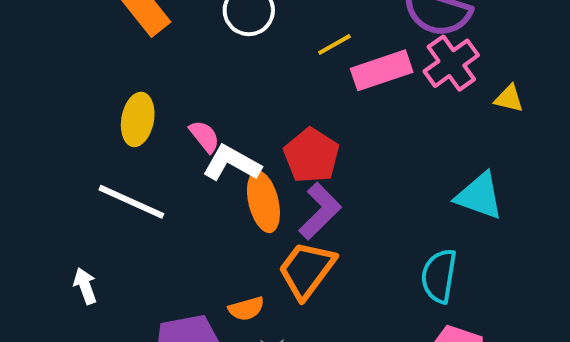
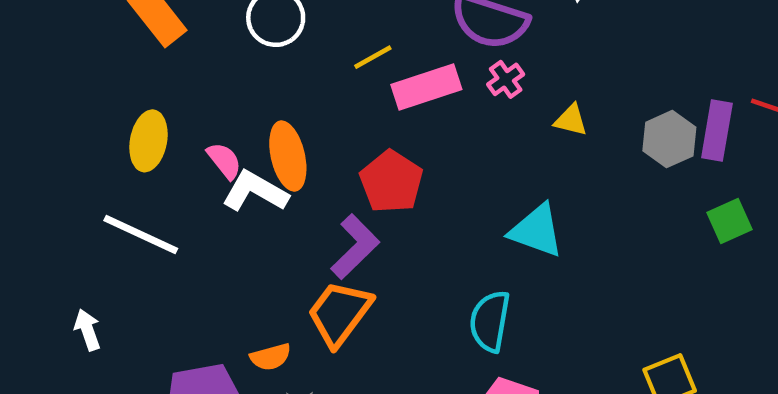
pink cross: (451, 63) -> (506, 79), size x0.6
red pentagon: (311, 156) -> (391, 182), moved
orange ellipse: (263, 202) -> (288, 156), moved

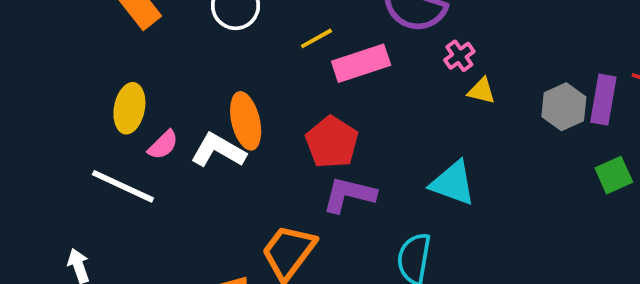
pink cross: (506, 79) -> (459, 56), moved
pink semicircle: (224, 161) -> (163, 145), moved, turned 84
purple L-shape: (355, 247) -> (349, 195), moved, turned -122

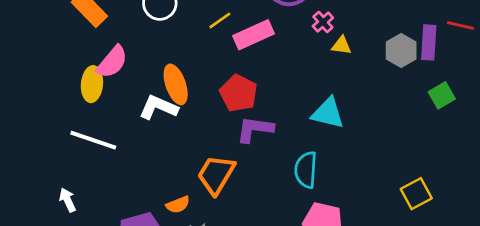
pink semicircle: (163, 145) -> (112, 62), moved, size x1.5

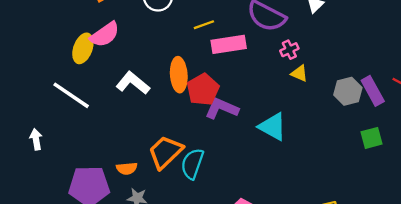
purple rectangle: (429, 42) -> (373, 91), turned -48
orange ellipse: (176, 84) -> (179, 75), moved
purple L-shape: (255, 129) -> (222, 108), moved
cyan semicircle: (306, 170) -> (192, 164), moved

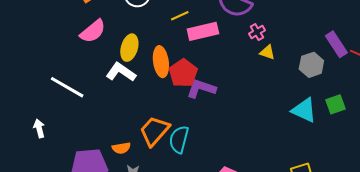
yellow ellipse: (83, 48) -> (129, 48), moved
purple rectangle: (373, 91) -> (336, 44), moved
cyan triangle: (273, 127) -> (304, 110), moved

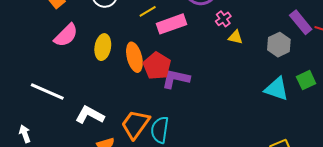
white L-shape: (121, 72) -> (90, 115), moved

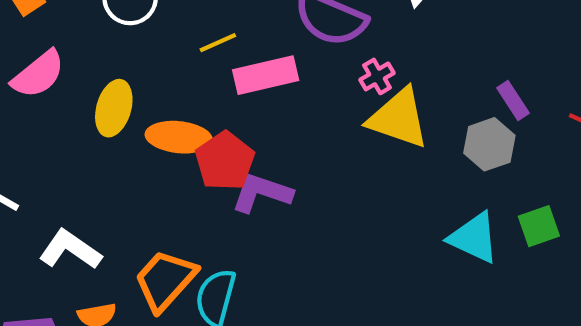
purple rectangle: (301, 22) -> (513, 100), moved, size x0.7
yellow triangle: (235, 37) -> (398, 118), size x2.0
orange ellipse: (134, 57) -> (179, 137), turned -76

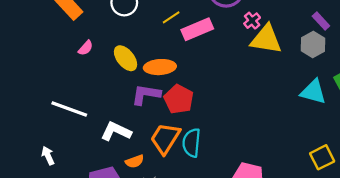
pink semicircle: (38, 74) -> (86, 48), size x0.6
yellow ellipse: (114, 108) -> (126, 58), turned -45
red pentagon: (225, 161) -> (179, 99), moved
purple L-shape: (262, 193) -> (146, 94), moved

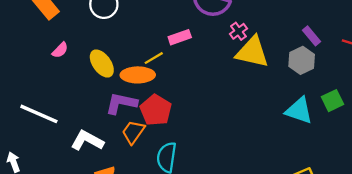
yellow line: (171, 17) -> (154, 58), moved
pink rectangle: (197, 29) -> (180, 37), size x0.7
orange trapezoid: (165, 138) -> (133, 132), moved, size x0.7

